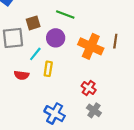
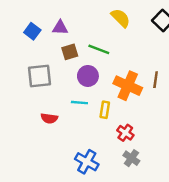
brown square: (33, 23) -> (70, 52), moved
cyan line: (35, 54) -> (79, 103), moved, turned 56
yellow rectangle: (48, 69) -> (105, 110), moved

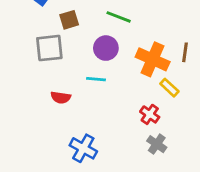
brown square: (70, 52) -> (69, 20), moved
yellow rectangle: (105, 110) -> (169, 88), moved, turned -56
blue cross: (87, 162) -> (83, 148), moved

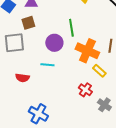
green line: (119, 17) -> (71, 28), moved, turned 60
gray cross: (157, 144) -> (104, 105), moved

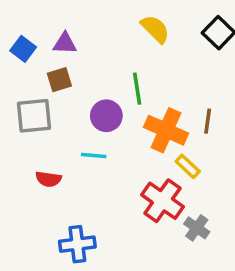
red cross: (85, 90) -> (162, 201), size x1.6
blue cross: (38, 114) -> (77, 244), turned -36

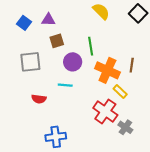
brown square: (59, 80) -> (57, 41), moved

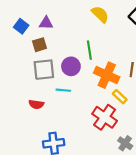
brown square: (57, 41) -> (40, 45), moved
gray square: (30, 62) -> (44, 70), moved
gray cross: (125, 127) -> (125, 143), moved

